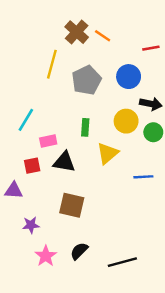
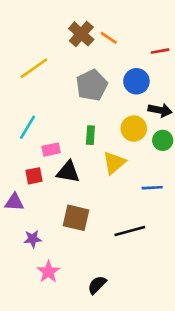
yellow line: (52, 64) -> (34, 68), moved, turned 40
black semicircle: (79, 251) -> (97, 285), moved
black line: (122, 262) -> (130, 231), moved

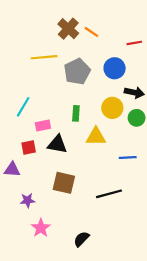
yellow line: (34, 68) -> (44, 57), moved, turned 30
yellow triangle: (114, 163) -> (96, 137), turned 40

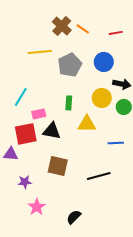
red line: (134, 43) -> (116, 33), moved
red square: (29, 148) -> (26, 134), size x1.6

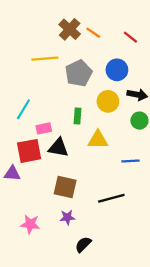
red line: (116, 33) -> (130, 37), turned 48
yellow circle: (102, 98) -> (108, 101), moved
purple star: (25, 182) -> (67, 217), moved
pink star: (37, 207) -> (30, 224), moved, turned -30

